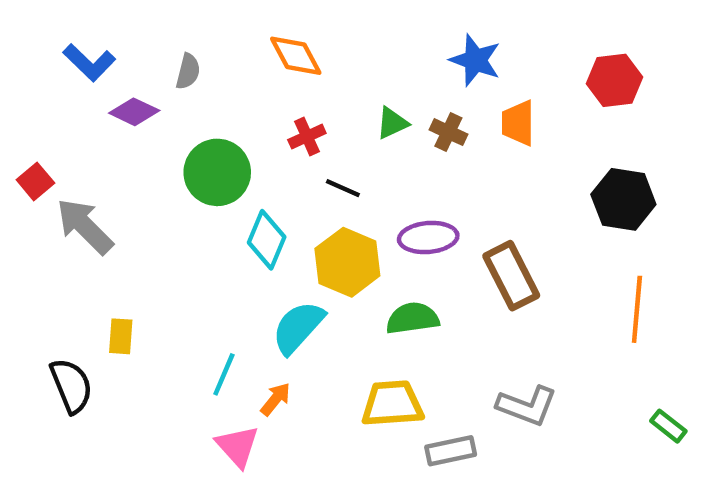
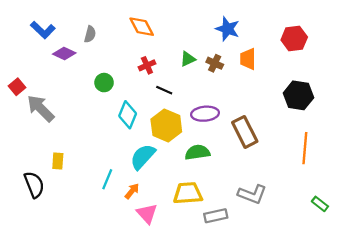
green circle: (217, 172) -> (104, 83), size x0.6
pink triangle: (237, 446) -> (147, 214), moved

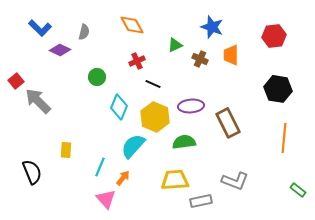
green triangle: (188, 59) -> (175, 45), moved
yellow rectangle: (58, 161) -> (66, 150), moved
pink triangle: (147, 214) -> (106, 199), moved

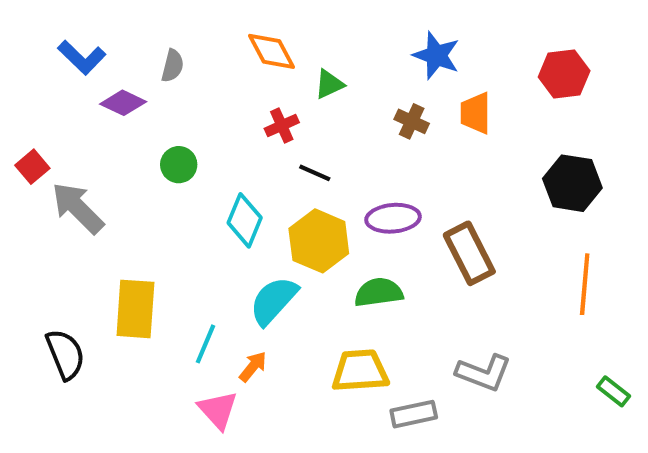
green triangle: (175, 45) -> (329, 84), moved
green circle: (97, 77) -> (179, 165), moved
yellow rectangle: (66, 150) -> (135, 309), size x1.8

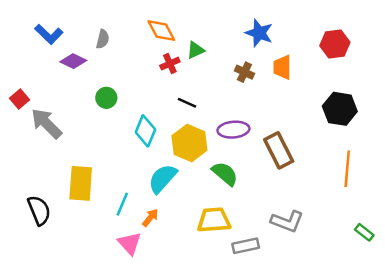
red cross: (282, 125) -> (170, 64), moved
green semicircle: (379, 292) -> (225, 174), turned 48

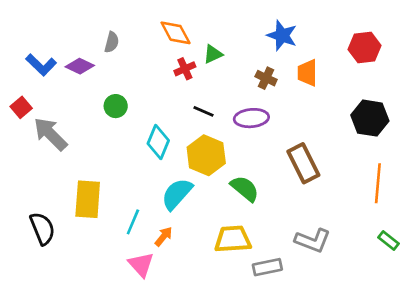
blue L-shape: (49, 34) -> (41, 65), moved
purple ellipse: (233, 130) -> (251, 118), moved
green rectangle: (364, 232) -> (389, 240), moved

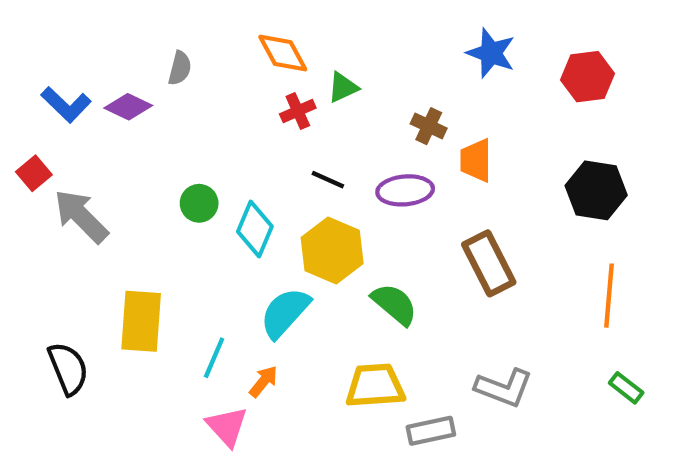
blue star: (282, 36) -> (491, 53), moved
orange trapezoid: (307, 73) -> (476, 160), moved
green circle: (116, 106) -> (199, 203), moved

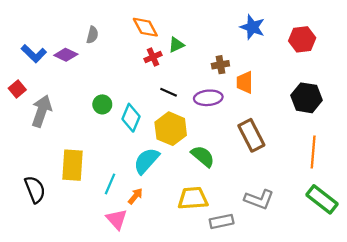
brown cross: (429, 126) -> (220, 65), turned -35
gray arrow: (81, 216) -> (42, 111), turned 64
green rectangle: (626, 388) -> (322, 199), size x1.8

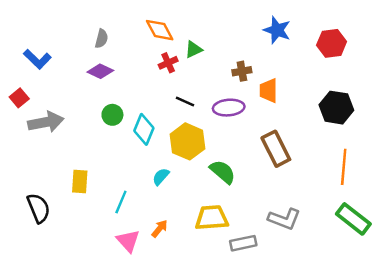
purple diamond: (66, 55) -> (100, 71), moved
gray arrow: (42, 111) -> (46, 122), turned 60
cyan semicircle: (146, 161) -> (161, 177), size x0.6
yellow rectangle: (72, 165) -> (80, 181), size x0.7
orange arrow: (135, 196) -> (160, 229), moved

